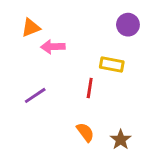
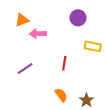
purple circle: (128, 25) -> (78, 18), moved
yellow rectangle: (112, 64) -> (93, 46), moved

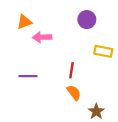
purple line: (25, 69) -> (28, 76), turned 35
orange semicircle: (61, 95) -> (74, 93), moved

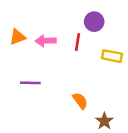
orange triangle: (24, 22) -> (18, 37), moved
red line: (72, 70) -> (78, 42), moved

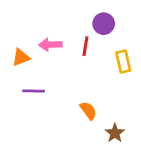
orange triangle: (18, 37) -> (21, 57), moved
yellow rectangle: (112, 56) -> (123, 62), turned 66

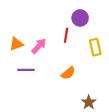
pink arrow: (50, 45) -> (39, 46), moved, turned 133
orange semicircle: (88, 111) -> (68, 73), moved, turned 88

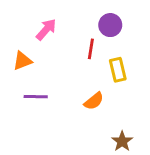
pink arrow: (39, 46) -> (46, 30), moved
yellow rectangle: (95, 47) -> (118, 70), moved

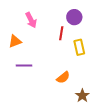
pink arrow: (46, 30) -> (31, 20), turned 112
orange semicircle: (94, 101) -> (63, 77), moved

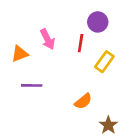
pink arrow: (31, 20) -> (48, 39), moved
yellow rectangle: (79, 47) -> (104, 62), turned 49

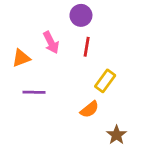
purple circle: (98, 22) -> (81, 15), moved
yellow rectangle: (104, 62) -> (105, 81), moved

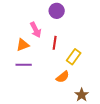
red line: (87, 47) -> (55, 43), moved
orange triangle: (21, 58) -> (23, 45), moved

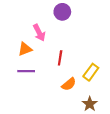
red line: (55, 43) -> (60, 58), moved
yellow rectangle: (74, 57) -> (91, 72), moved

